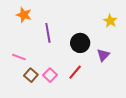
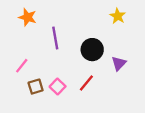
yellow star: (110, 21) -> (118, 16), moved
pink line: (19, 57) -> (22, 66), turned -72
brown square: (31, 75) -> (36, 87), turned 32

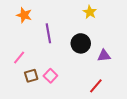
yellow star: (118, 16) -> (90, 12), moved
purple triangle: (119, 63) -> (104, 56), turned 40
red line: (86, 83) -> (96, 86), moved

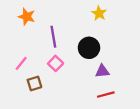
purple triangle: (104, 56) -> (102, 71), moved
pink square: (50, 76) -> (56, 63), moved
red line: (96, 86) -> (106, 95), turned 35

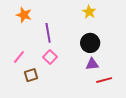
black circle: (89, 48) -> (90, 43), moved
red line: (106, 95) -> (104, 80), moved

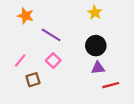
purple line: (48, 33) -> (51, 35), turned -48

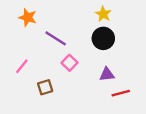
black circle: (96, 46) -> (103, 38), moved
pink square: (53, 61) -> (70, 63), moved
brown square: (33, 80) -> (45, 87), moved

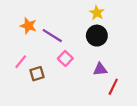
orange star: (28, 17) -> (28, 26), moved
brown square: (45, 87) -> (37, 74), moved
red line: (121, 93) -> (113, 87), turned -49

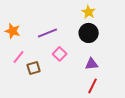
orange star: (28, 26) -> (13, 31), moved
purple line: (52, 36) -> (48, 33), turned -54
red line: (113, 87) -> (93, 86), moved

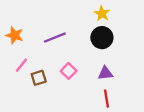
pink square: (60, 54) -> (69, 71), moved
red line: (93, 86) -> (107, 99), turned -35

